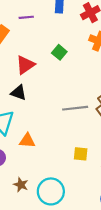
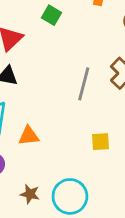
gray line: (75, 108) -> (84, 84), turned -60

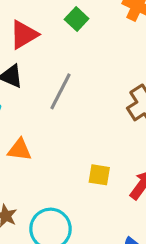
gray line: (84, 84) -> (60, 91), moved

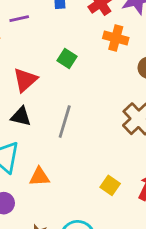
yellow square: (99, 175) -> (110, 185), turned 36

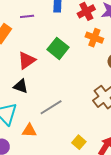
green square: (67, 58) -> (58, 48), size x1.5
gray line: (65, 122) -> (51, 107), moved, turned 35

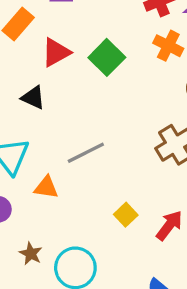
red triangle: (27, 60) -> (56, 52), moved
black triangle: (21, 86) -> (33, 98), moved

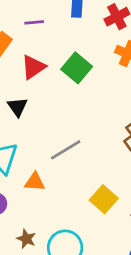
black triangle: (33, 98) -> (17, 107), turned 35
yellow square: (126, 215) -> (104, 199), size x1.4

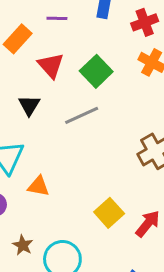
red triangle: (33, 67) -> (51, 65), turned -44
gray line: (66, 150) -> (82, 115), moved

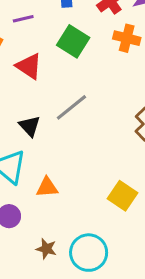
green square: (96, 71) -> (73, 41), moved
black triangle: (29, 105) -> (30, 126), moved

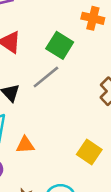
green square: (73, 41) -> (60, 45), moved

